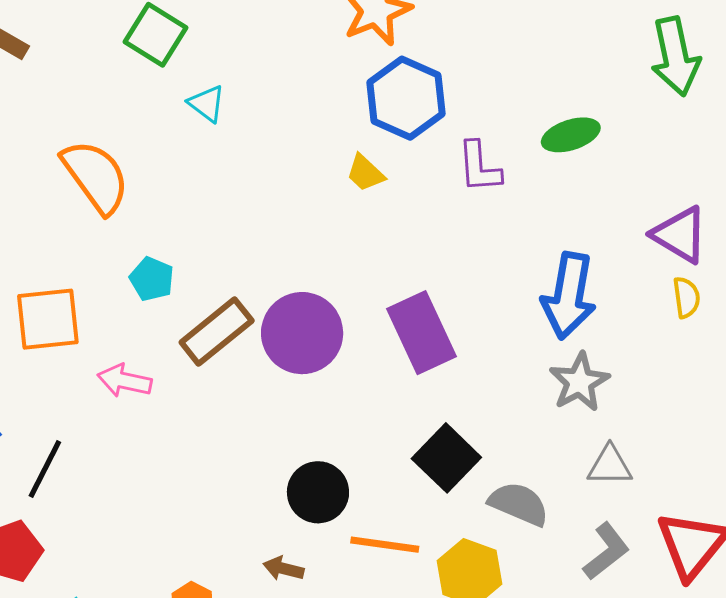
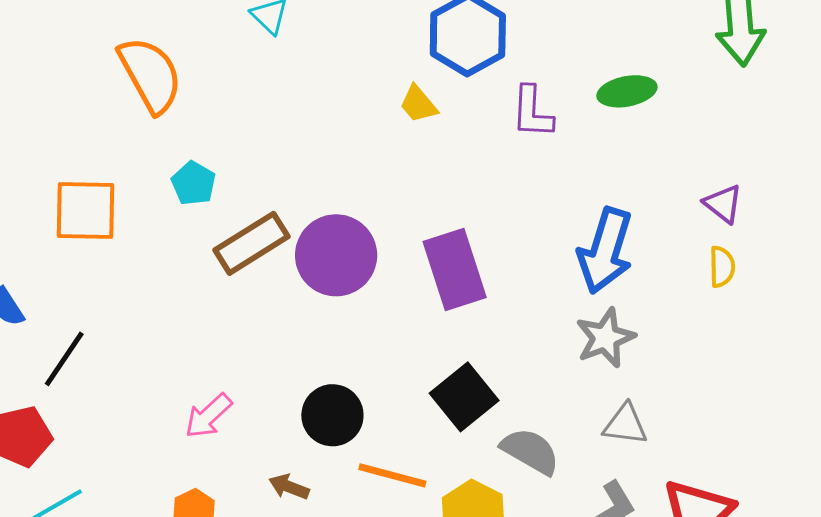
purple triangle: (680, 235) -> (723, 204), size x0.7
pink arrow: (125, 381) -> (208, 416), moved, turned -62

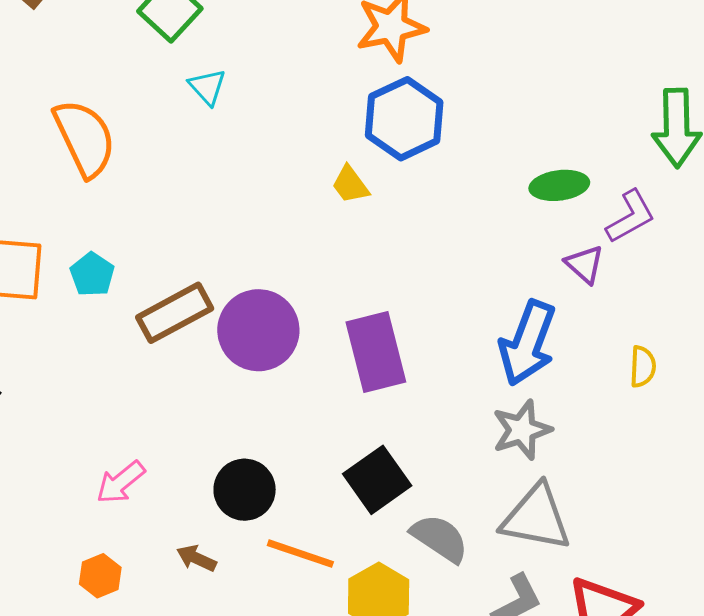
purple L-shape: (532, 112) -> (631, 217), moved, turned -126
cyan pentagon: (193, 183) -> (92, 274), moved
purple triangle: (723, 204) -> (585, 264), moved
gray triangle: (625, 424) -> (536, 518), size x1.6

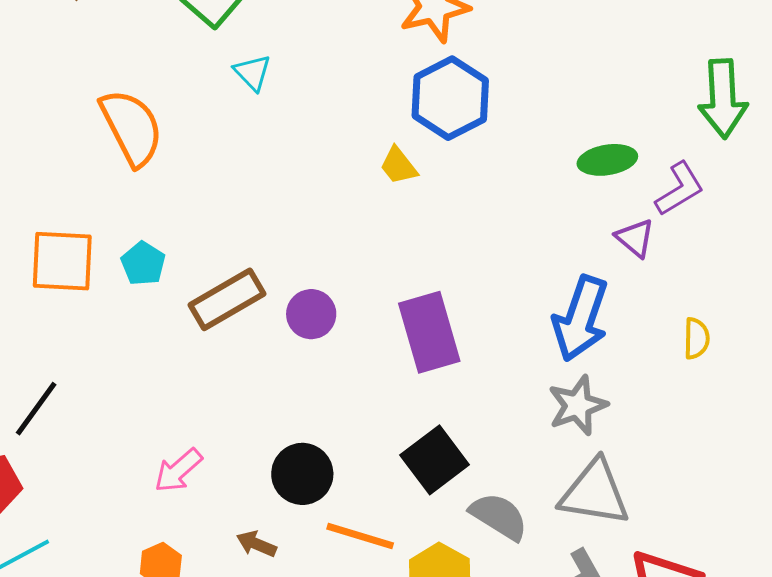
purple circle: (258, 330) -> (311, 314), size x0.6

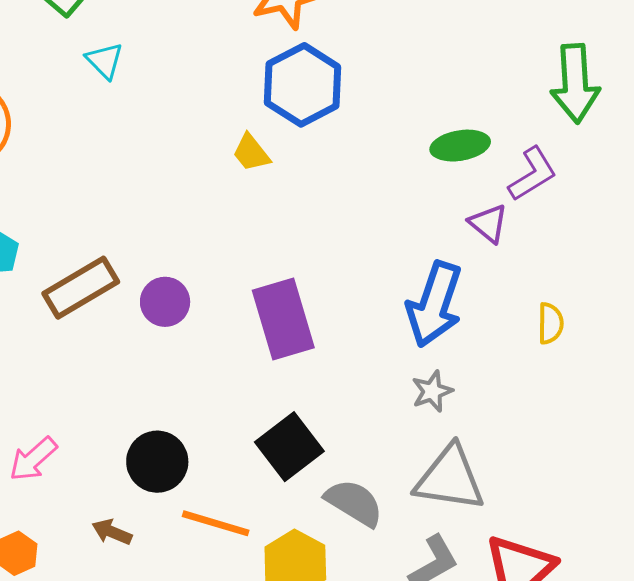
gray star: (578, 405) -> (432, 391), size x0.7

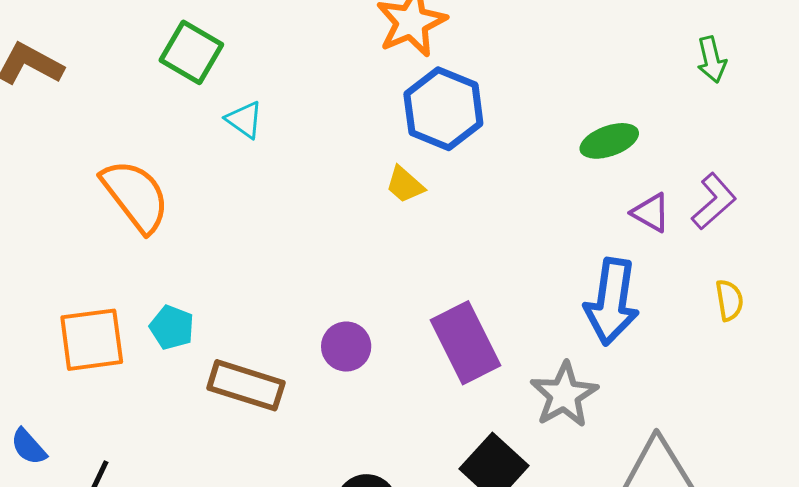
green arrow: (575, 83) -> (712, 60), size x0.6
purple L-shape: (533, 174) -> (714, 201), moved
brown rectangle: (81, 288) -> (246, 385), moved, turned 58
gray star: (432, 391) -> (564, 395), moved, size x1.6

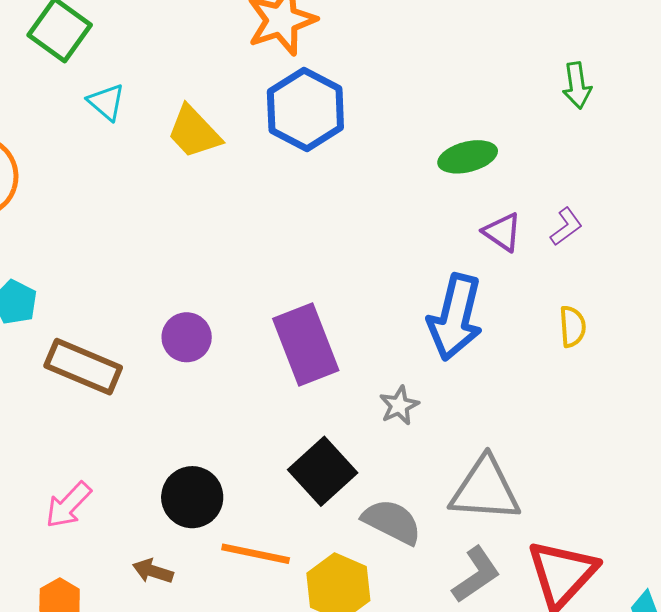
yellow trapezoid: (405, 185) -> (194, 132), moved, size x1.4
purple L-shape: (714, 201) -> (566, 227), size x0.7
gray star: (564, 395) -> (399, 405), size x0.6

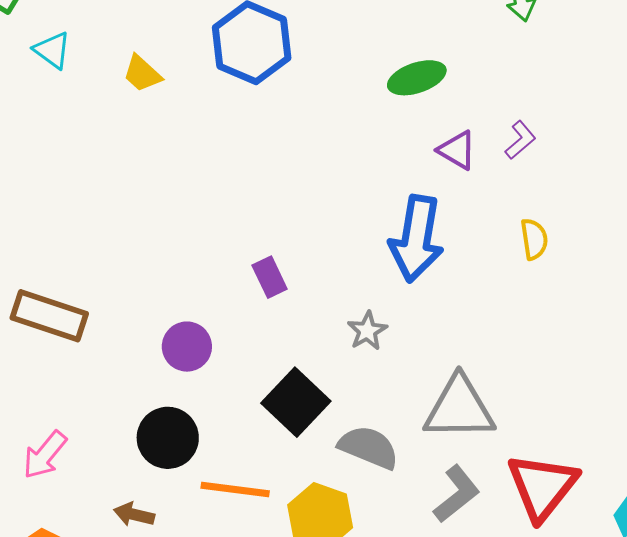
yellow trapezoid: (194, 132) -> (142, 74), size x0.7
purple circle: (187, 337) -> (187, 347), moved
purple rectangle: (306, 345) -> (270, 277), size x0.5

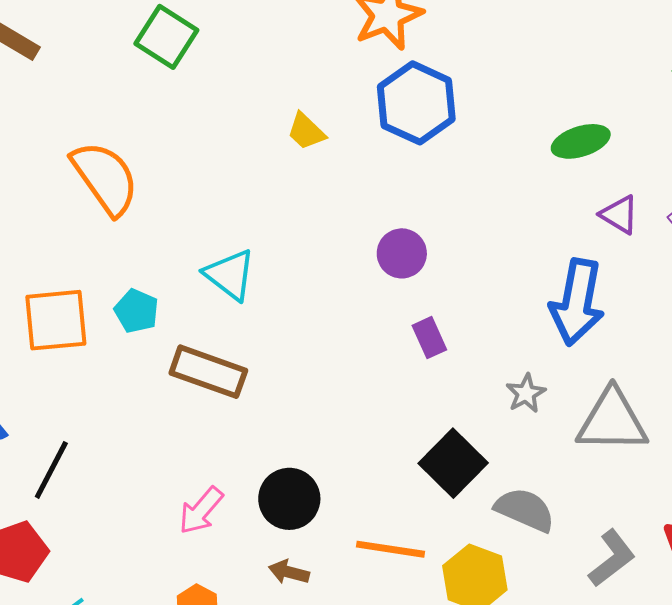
cyan triangle: (52, 50) -> (230, 275), moved, size x1.4
purple circle: (187, 347) -> (402, 253), moved
gray triangle: (459, 408) -> (612, 421), moved
black circle: (168, 438) -> (289, 499), moved

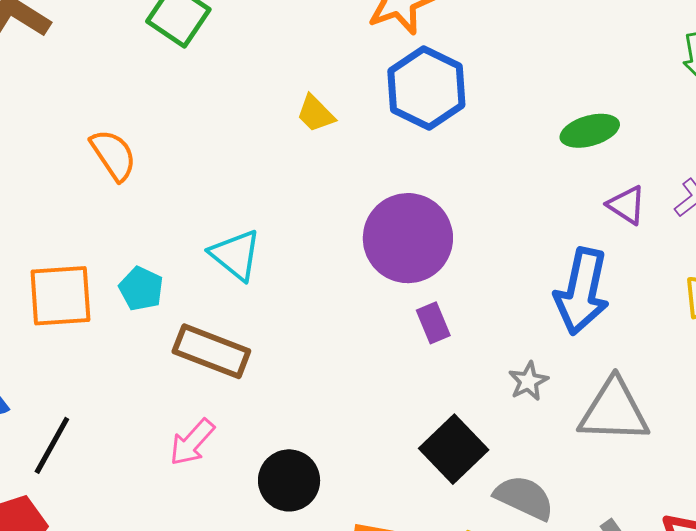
orange semicircle: (105, 178) -> (113, 155), size x0.7
purple circle: (402, 253) -> (408, 238), size x1.8
pink arrow: (201, 511) -> (192, 442), moved

